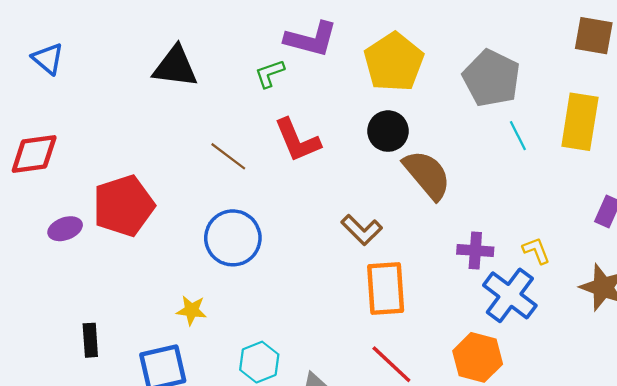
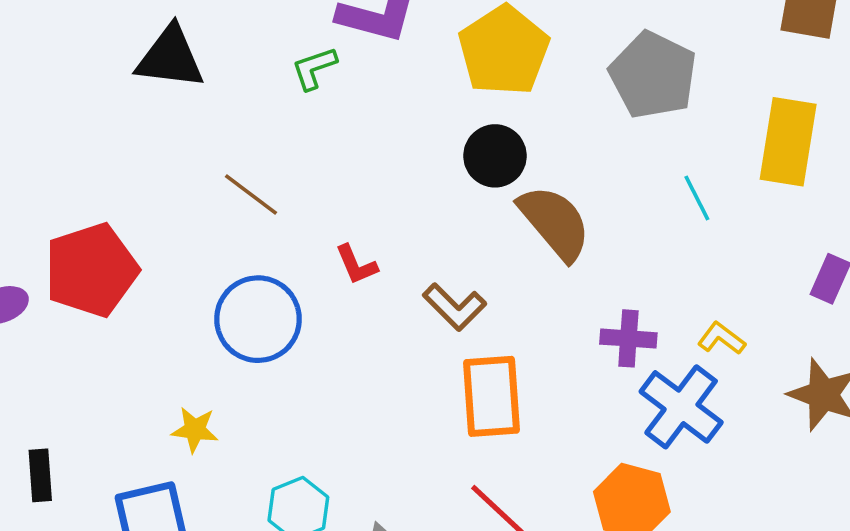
cyan line: (518, 136) -> (697, 198), moved
red L-shape: (297, 140) -> (356, 265), moved, size x0.6
yellow L-shape: (536, 251) -> (721, 338), turned -32

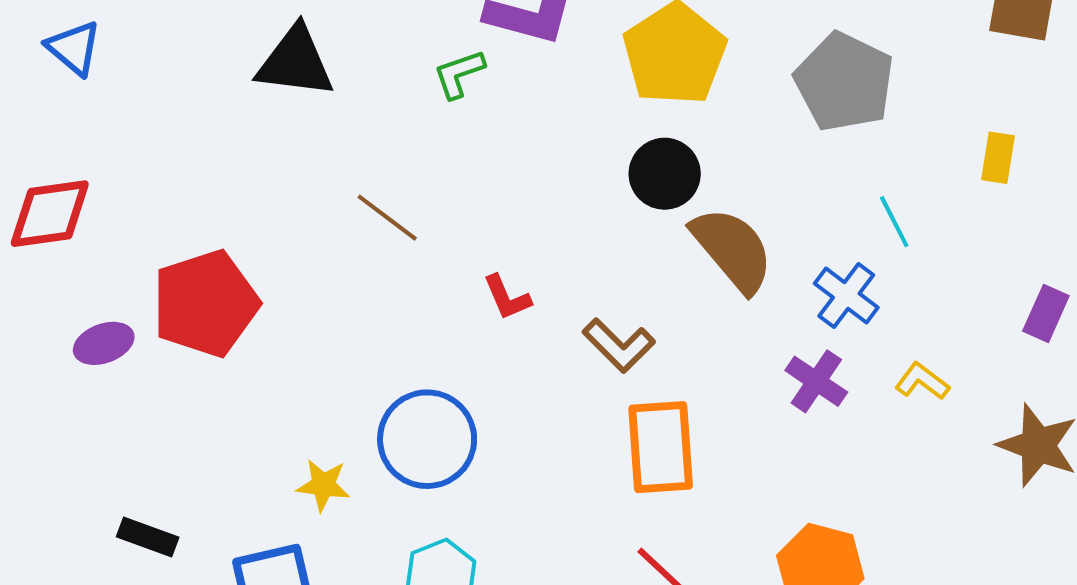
yellow rectangle: (788, 142) -> (998, 158), size x0.5
blue circle: (258, 319) -> (427, 439), moved
purple cross: (628, 338) -> (816, 381), turned 30
blue cross: (681, 407) -> (846, 295), moved, size x0.7
black rectangle: (40, 475) -> (148, 537), turned -66

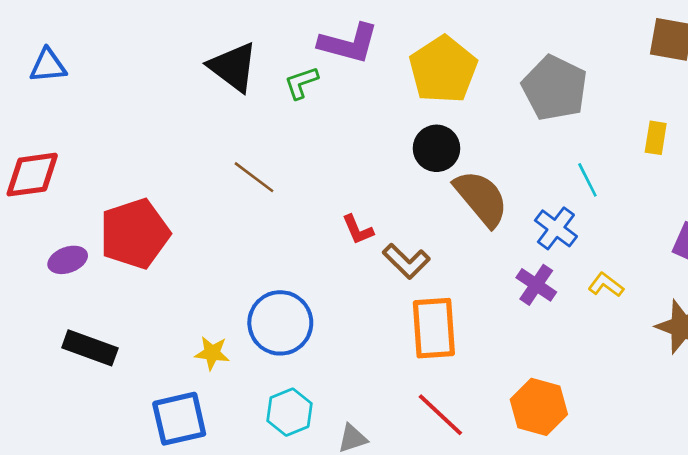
blue triangle: (74, 48) -> (48, 66), turned -45
black triangle: (295, 62) -> (233, 67), moved, turned 30
red L-shape: (507, 297) -> (358, 230), moved
black rectangle: (148, 537) -> (90, 348), moved, size x1.4

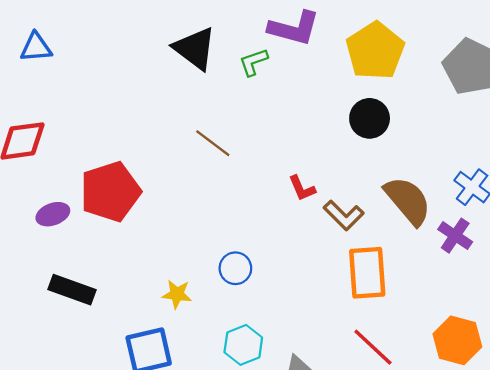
brown semicircle: (481, 198) -> (408, 201), moved
blue circle: (280, 323) -> (235, 268), size x0.6

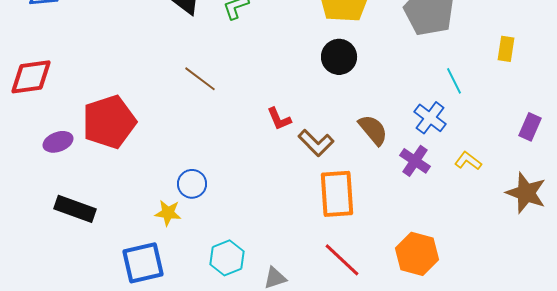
brown semicircle: (408, 201) -> (373, 130), size x0.7
blue circle: (235, 268) -> (192, 184), moved

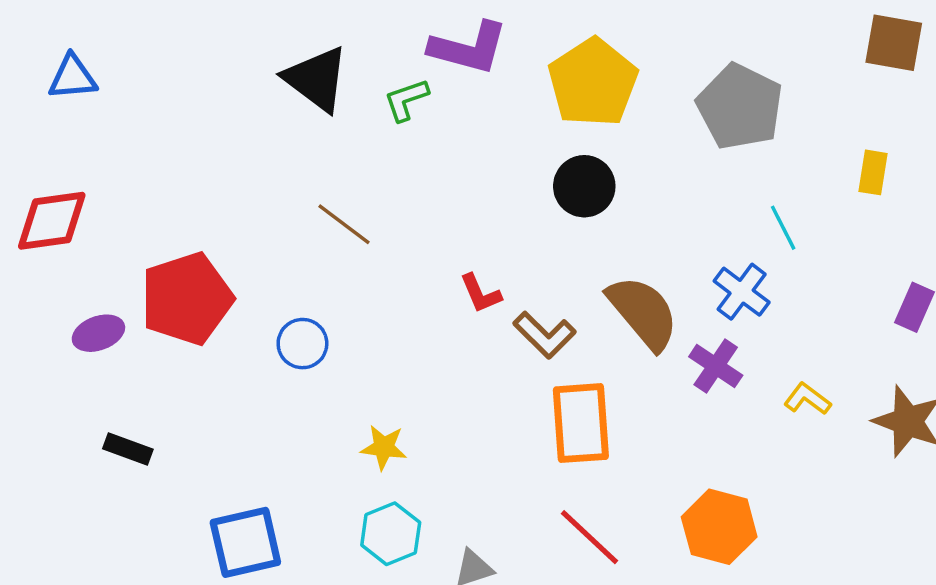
brown semicircle: (373, 130) -> (643, 312), size x1.4
yellow L-shape: (468, 161) -> (807, 399), moved
blue circle: (192, 184) -> (302, 344), moved
black rectangle: (75, 209) -> (128, 449), size x0.7
yellow star: (168, 213) -> (384, 447), moved

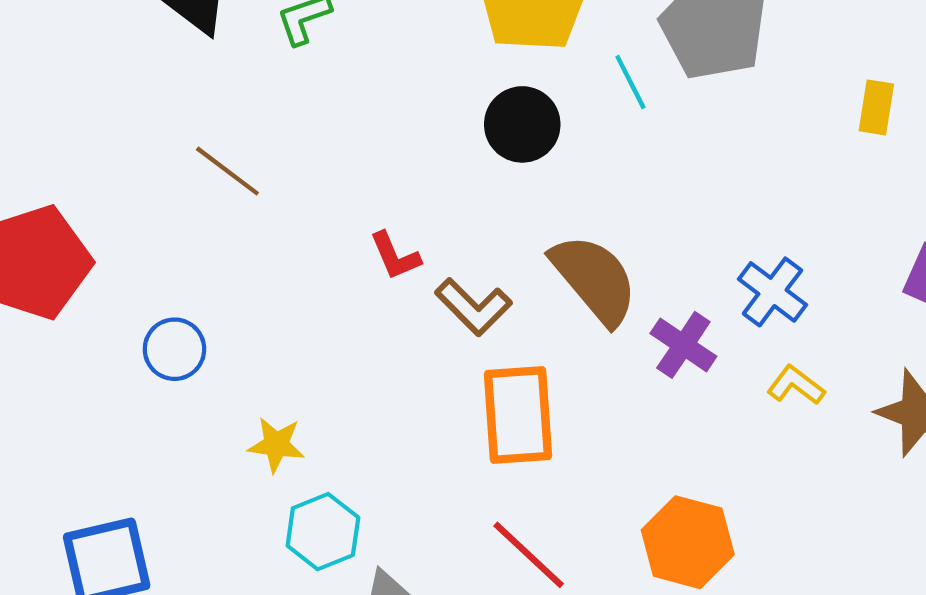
cyan line: (783, 228) -> (630, 82), moved
blue cross: (742, 292) -> (772, 292), moved
blue circle: (302, 344) -> (174, 349), moved
cyan hexagon: (391, 534) -> (323, 532), moved

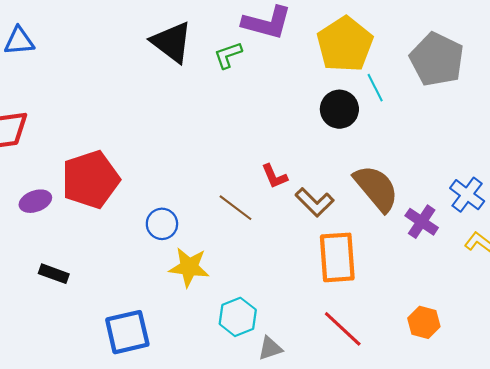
cyan line: (630, 82) -> (375, 88), moved
brown line: (227, 171) -> (236, 208), moved
yellow star: (276, 445) -> (189, 267), moved, size x1.4
orange hexagon: (688, 542) -> (424, 322), size x0.7

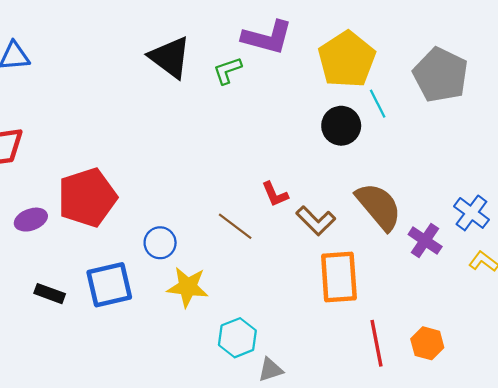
red line: (343, 329) -> (377, 343), moved, turned 36
blue square: (127, 332) -> (109, 285), moved

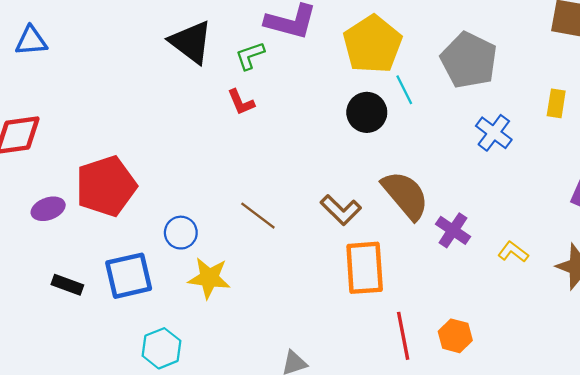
red L-shape: (275, 194) -> (241, 102), moved
blue cross: (471, 213) -> (494, 133), moved
cyan hexagon: (237, 338) -> (162, 348), moved

